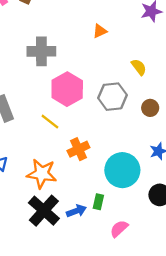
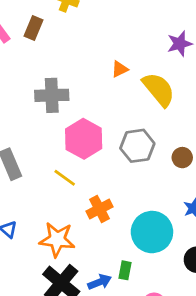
yellow semicircle: (139, 67) -> (159, 89), moved, size x1.8

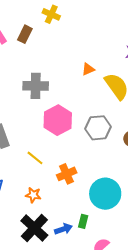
yellow line: (65, 178) -> (35, 158), moved
orange star: (57, 239) -> (33, 195), size x0.6

